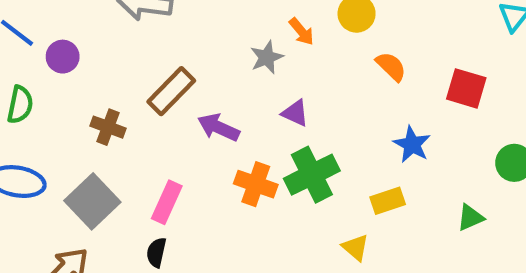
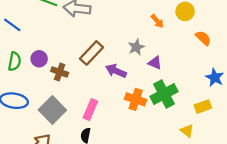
purple circle: (63, 57) -> (39, 59), moved
gray star: (267, 57) -> (136, 47), moved

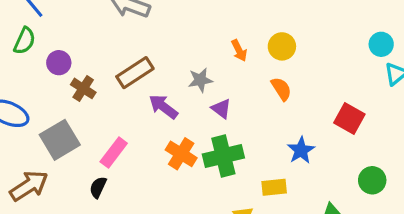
orange semicircle: (203, 38) -> (281, 89), moved
green semicircle: (15, 61) -> (25, 41), moved

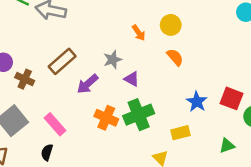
purple arrow: (163, 107) -> (88, 84), turned -70
red square: (349, 118) -> (232, 98), moved
pink rectangle: (114, 152) -> (55, 124), turned -70

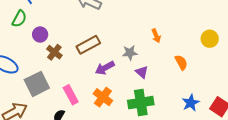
yellow circle: (171, 25) -> (210, 39), moved
orange cross: (106, 118) -> (103, 97), moved

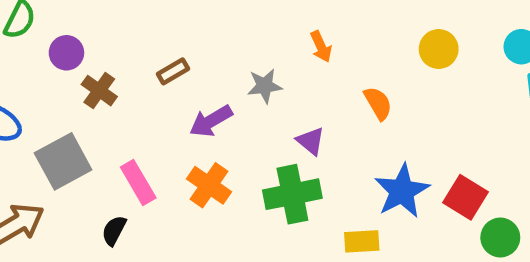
brown rectangle: (88, 45) -> (173, 71), size x0.6
purple triangle: (142, 72) -> (311, 141), moved
blue star: (191, 103) -> (402, 191), size x1.4

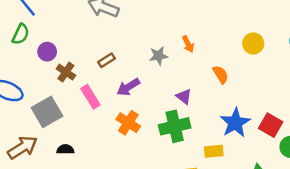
gray star: (265, 86) -> (159, 56), moved
pink rectangle: (138, 183) -> (90, 97), moved
black semicircle: (114, 230) -> (65, 149), moved, turned 63

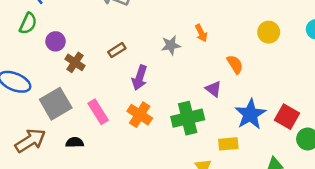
purple arrow: (128, 87) -> (140, 78), turned -40
pink rectangle: (90, 97) -> (98, 112), moved
purple triangle: (184, 97) -> (213, 89), moved

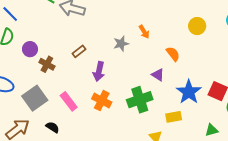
black semicircle: (75, 142) -> (53, 127), turned 40

